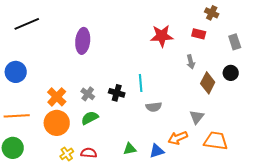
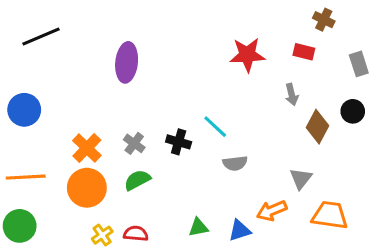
cyan line: (141, 83) -> (215, 127), turned -42

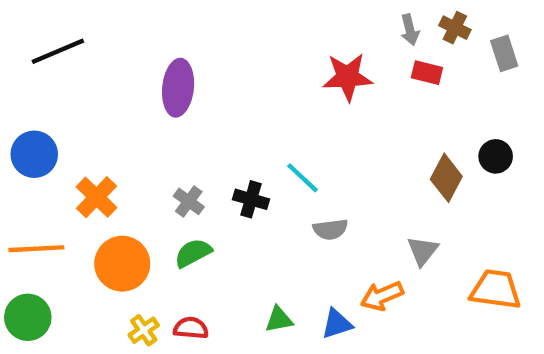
gray rectangle: (359, 64) -> (504, 53), moved
gray arrow: (292, 95) -> (410, 30), moved
orange cross: (87, 148) -> (96, 197), moved
orange trapezoid: (330, 215) -> (496, 289), moved

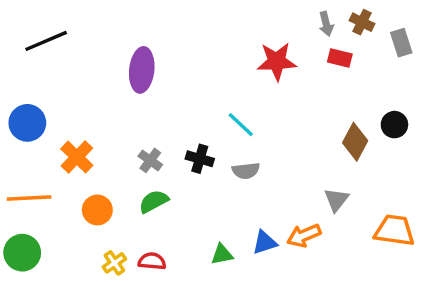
cyan line: (302, 178) -> (241, 125), moved
gray semicircle: (330, 229) -> (246, 171), moved
orange circle: (122, 264) -> (97, 210), size x0.7
blue triangle: (337, 324) -> (265, 242), moved

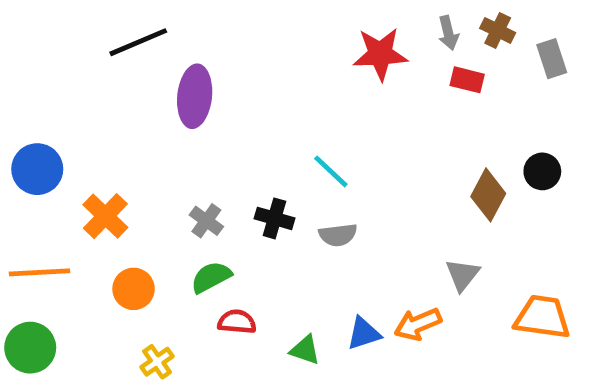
black line: (46, 41) -> (138, 42), moved
red star: (277, 61) -> (380, 54), moved
green triangle: (222, 254) -> (305, 350), turned 30
red semicircle: (152, 261) -> (237, 322), moved

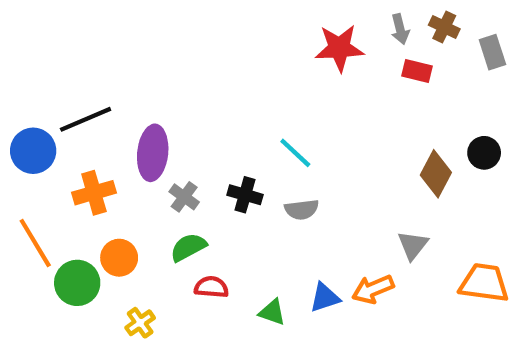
black line: (138, 42) -> (86, 119), moved
purple ellipse: (195, 96) -> (153, 153), moved
orange cross: (105, 216) -> (94, 193), turned 30
orange line: (40, 272) -> (35, 243), turned 62
green circle: (30, 348) -> (77, 283), moved

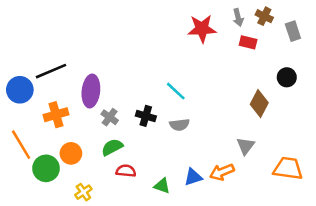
black circle: (484, 153) -> (287, 77), moved

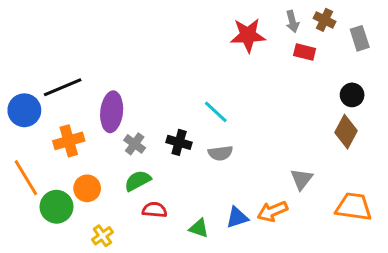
brown diamond: (259, 103) -> (346, 132), moved

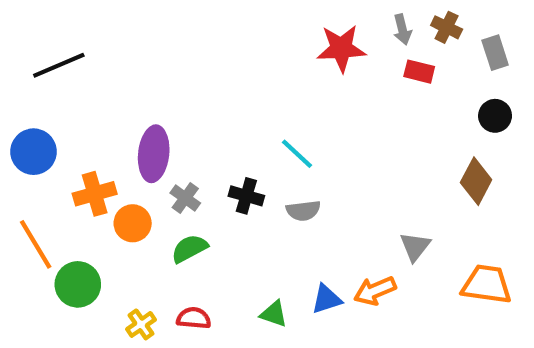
black line: (63, 87) -> (59, 65), moved
black circle: (352, 95) -> (495, 116), moved
orange circle: (87, 188) -> (133, 223), moved
red semicircle: (155, 210) -> (194, 318), moved

